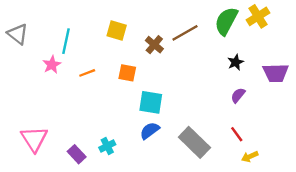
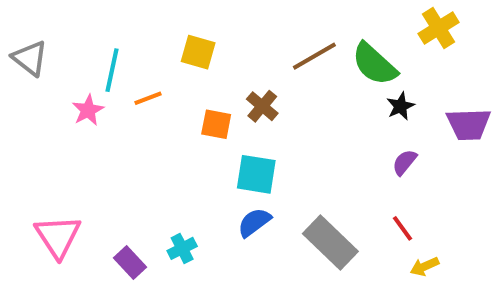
green semicircle: (226, 21) -> (374, 64), moved, turned -76
brown cross: (154, 45) -> (262, 106), moved
orange line: (87, 73) -> (148, 98), moved

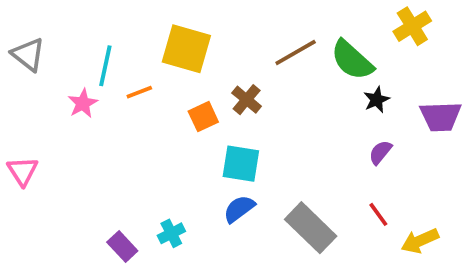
yellow square: (198, 52) -> (186, 49), size x1.5
orange square: (216, 124) -> (203, 117), turned -36
pink triangle: (58, 236) -> (23, 171), moved, size x0.7
yellow arrow: (425, 266) -> (420, 241), moved, size x1.4

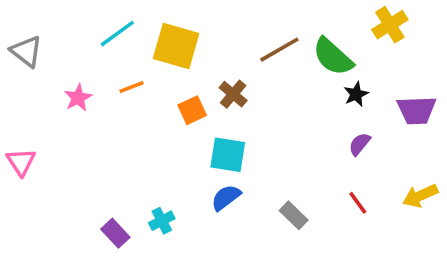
cyan line: (105, 66) -> (117, 34), moved, turned 42
gray rectangle: (311, 228) -> (294, 215), size x0.6
yellow arrow: (420, 241) -> (420, 196), moved

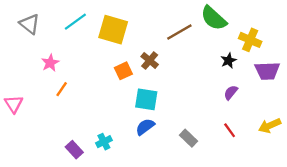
yellow cross: (390, 25) -> (250, 40), moved, turned -35
gray triangle: (26, 51) -> (30, 24), moved
green semicircle: (333, 57) -> (214, 18), moved
orange line: (132, 87) -> (62, 89), moved, turned -35

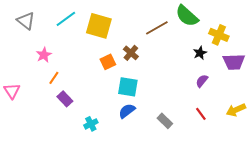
purple rectangle: (74, 150) -> (65, 99), moved

